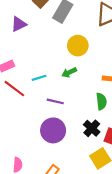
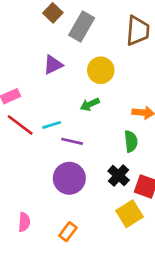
purple triangle: (19, 24) -> (53, 65), moved
cyan line: (39, 78) -> (52, 125), moved

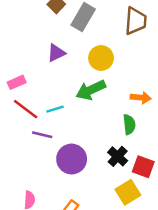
green arrow: (90, 104) -> (91, 90), size x1.6
purple line: (72, 141) -> (42, 135), moved

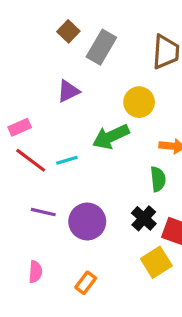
yellow circle: (101, 58) -> (139, 102), moved
purple line: (42, 135) -> (43, 212), moved

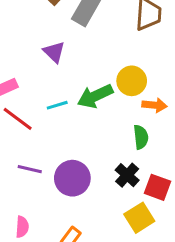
purple triangle: (68, 91) -> (54, 52), turned -50
yellow circle: (139, 102) -> (132, 81), moved
cyan line: (67, 160) -> (57, 105), moved

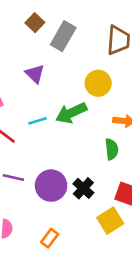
yellow circle: (132, 81) -> (98, 83), moved
black cross: (127, 175) -> (83, 188), moved

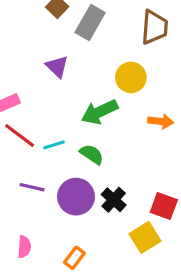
cyan line: (38, 121) -> (54, 145), moved
green semicircle: (112, 149) -> (92, 154), moved, turned -50

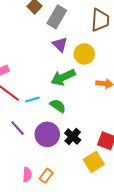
purple triangle: (57, 66) -> (60, 44), moved
purple line: (32, 187) -> (18, 128), turned 35
pink semicircle: (24, 247) -> (27, 175), moved

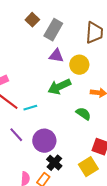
purple triangle: (60, 44) -> (56, 56), turned -35
green semicircle: (58, 106) -> (83, 114), moved
black cross: (73, 137) -> (54, 163), moved

